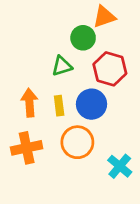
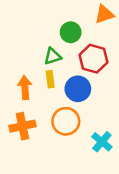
orange triangle: (104, 17) -> (104, 14), moved
yellow rectangle: (59, 106) -> (50, 79), moved

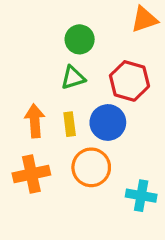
green circle: (71, 32) -> (80, 39), moved
yellow rectangle: (50, 79) -> (70, 124), moved
cyan cross: (102, 142) -> (141, 196), turned -30

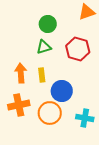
blue circle: (108, 122) -> (62, 91), moved
orange circle: (91, 167) -> (50, 113), moved

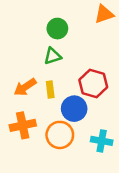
red hexagon: (78, 49) -> (93, 84), moved
orange arrow: (21, 73) -> (25, 87), turned -120

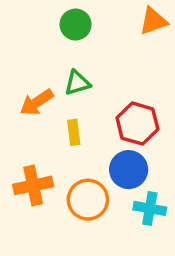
green circle: (57, 29) -> (76, 25), moved
orange arrow: (25, 87) -> (37, 102), moved
blue circle: (74, 109) -> (129, 170), moved

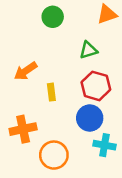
green triangle: (77, 83) -> (88, 50), moved
orange circle: (88, 200) -> (54, 155), moved

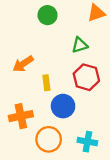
blue circle: (90, 118) -> (63, 106), moved
cyan cross: (104, 145) -> (87, 142), moved

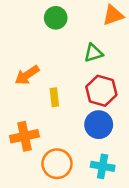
blue circle: (63, 106) -> (99, 125), moved

